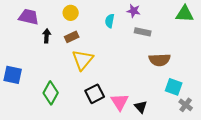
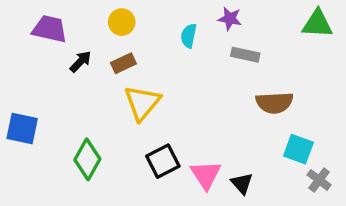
black arrow: (47, 36) -> (81, 62), turned 40

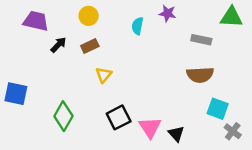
gray rectangle: (245, 55) -> (201, 40), moved
yellow triangle: (142, 103) -> (104, 75), size x0.6

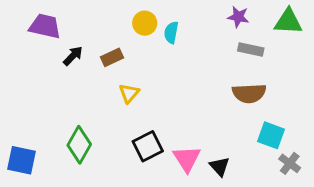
purple star: (168, 13) -> (238, 17), moved
yellow circle: (89, 16) -> (145, 23), moved
blue square: (16, 94) -> (22, 160), moved

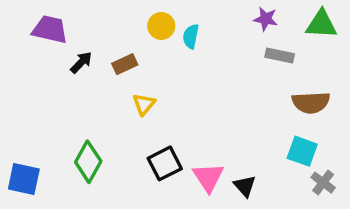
brown semicircle: (249, 93) -> (311, 102), moved

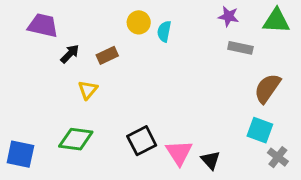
brown semicircle: (311, 102) -> (267, 88), turned 128
yellow triangle: (144, 104) -> (88, 90), moved
green diamond: (88, 162) -> (76, 139), turned 68

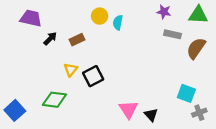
brown semicircle: (267, 88) -> (196, 48), moved
yellow triangle: (88, 90) -> (71, 70), moved
black square: (142, 141) -> (93, 76), moved
blue square: (20, 154) -> (15, 110), turned 36
gray cross: (278, 157) -> (199, 113), turned 32

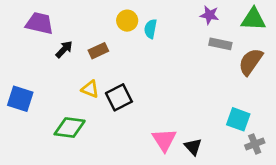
yellow triangle: (71, 70) -> (90, 89), turned -48
blue square: (15, 110) -> (20, 99), moved, turned -30

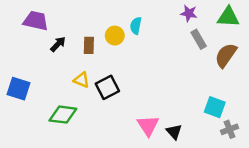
yellow circle: (127, 21) -> (115, 36), moved
gray rectangle: (220, 44) -> (199, 39), turned 48
brown rectangle: (98, 51) -> (89, 45), turned -63

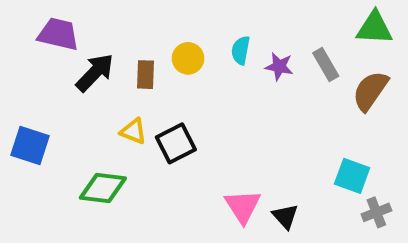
purple star: (189, 13) -> (279, 66), moved
cyan semicircle: (136, 26) -> (241, 50), moved
black arrow: (58, 44) -> (95, 73), size x1.5

